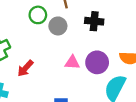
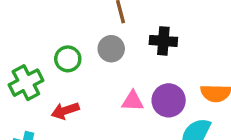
green circle: (38, 15) -> (68, 59), moved
red arrow: (25, 68) -> (65, 111), turned 30

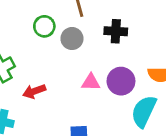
green circle: (68, 59) -> (44, 26), moved

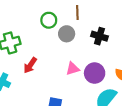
pink triangle: (91, 82) -> (73, 69), turned -32
red arrow: (34, 91) -> (30, 65), turned -49

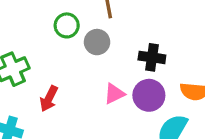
black cross: (99, 36) -> (152, 57), moved

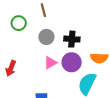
gray circle: (97, 42) -> (46, 37), moved

